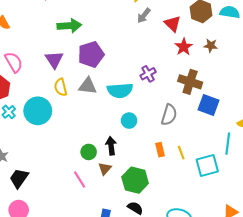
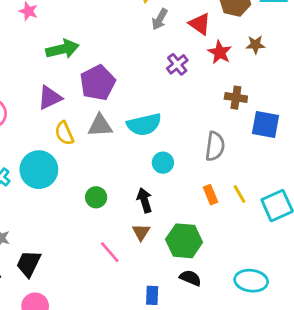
purple triangle: (54, 60) -> (50, 98), turned 48
purple cross: (148, 74) -> (177, 64), moved
brown cross: (190, 82) -> (236, 98), size x0.7
green circle: (89, 152) -> (96, 197), moved

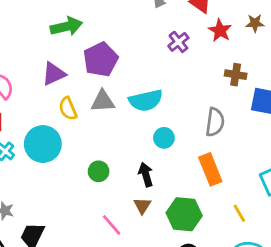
yellow line: (240, 194) -> (239, 213), moved
orange rectangle: (211, 195) -> (210, 169), size x1.6

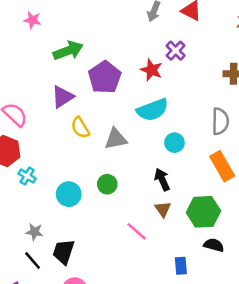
red star: (220, 30) -> (151, 70), moved
gray triangle: (103, 101) -> (116, 139), moved
cyan circle: (43, 144) -> (69, 194), moved, size x0.7
green circle: (99, 171) -> (107, 184), moved

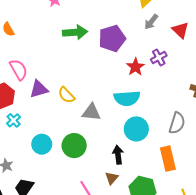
purple pentagon: (105, 77) -> (112, 38), moved
purple triangle: (63, 97) -> (39, 89), moved
yellow semicircle: (80, 128) -> (66, 95), turned -30
cyan circle: (174, 143) -> (136, 129), size x1.5
green circle: (107, 184) -> (74, 146), size x1.5

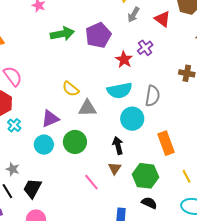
purple triangle: (39, 89) -> (50, 119), moved
yellow semicircle: (66, 95) -> (71, 89), moved
gray semicircle: (177, 123) -> (153, 96), moved

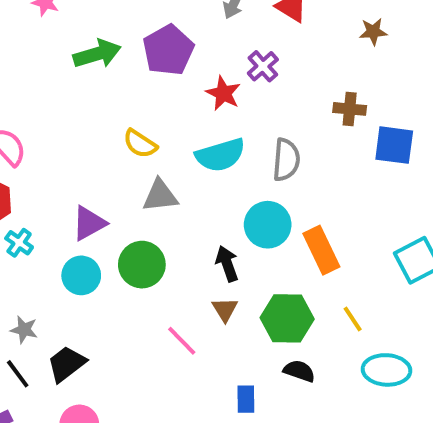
yellow semicircle: (71, 89) -> (140, 144), moved
cyan circle: (132, 119) -> (268, 225), moved
yellow line: (187, 176) -> (353, 319), moved
black trapezoid: (32, 188) -> (67, 364), turned 30

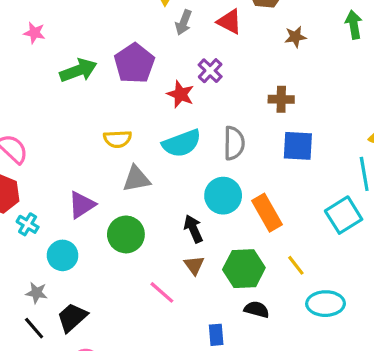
yellow semicircle: (140, 144) -> (118, 139), turned -32
blue square: (394, 145) -> (298, 146), moved
cyan circle: (81, 275) -> (63, 255), moved

